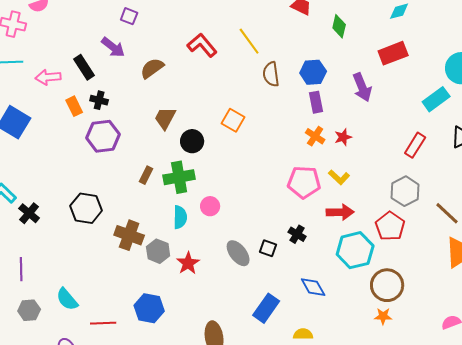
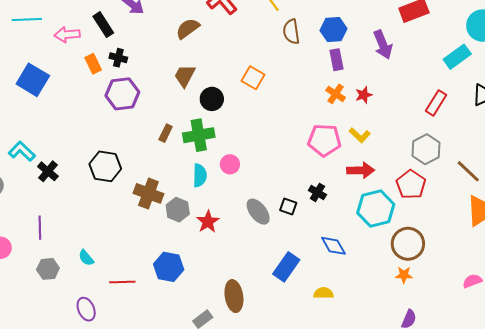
brown semicircle: (152, 68) -> (188, 29), moved
cyan semicircle: (67, 299) -> (86, 258), size x0.7

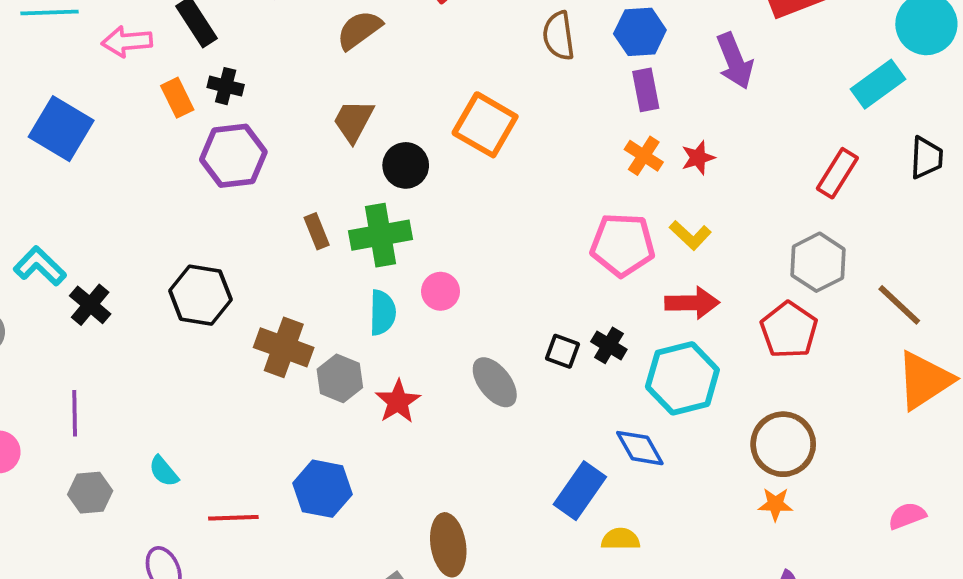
orange square: (253, 78) -> (485, 125), size x1.4
brown rectangle: (166, 133) -> (317, 231), turned -48
black square: (288, 207) -> (562, 351), moved
cyan hexagon: (376, 209) -> (682, 378), moved
blue rectangle: (286, 267) -> (580, 491), moved

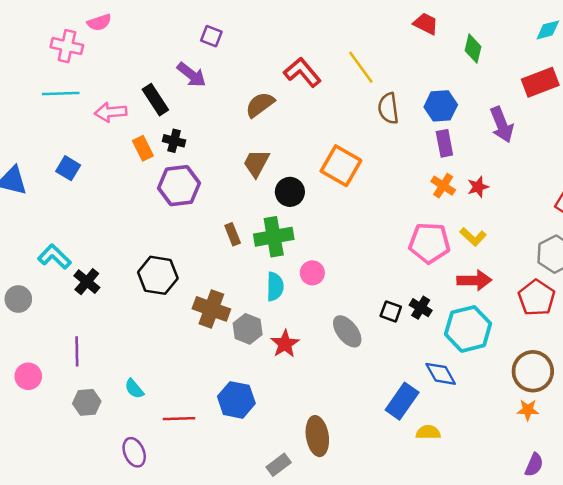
blue square: (61, 129) -> (68, 168), size x0.6

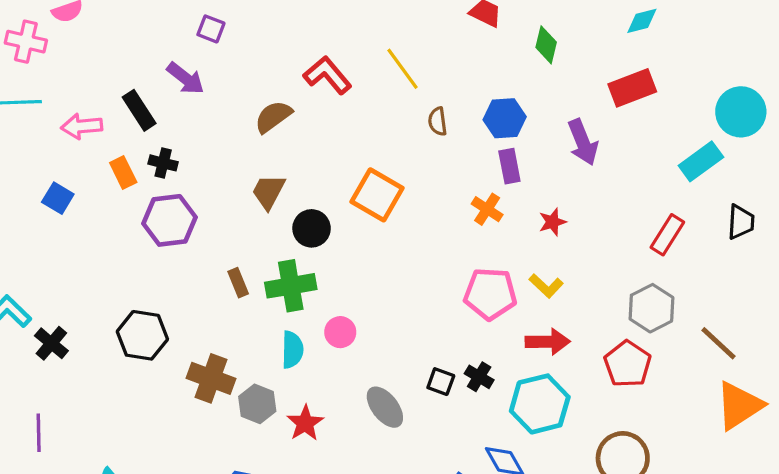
brown semicircle: (388, 108) -> (438, 121), size x0.7
blue square: (68, 168) -> (58, 198), moved
orange cross: (443, 186) -> (487, 209), moved

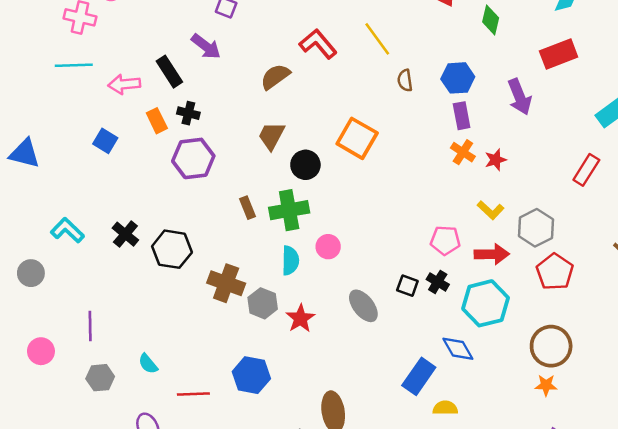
orange cross: (487, 209) -> (463, 152), moved
pink pentagon: (490, 294) -> (445, 240), moved, size x0.7
gray hexagon: (651, 308) -> (536, 228), moved
black cross: (51, 343) -> (125, 234), moved

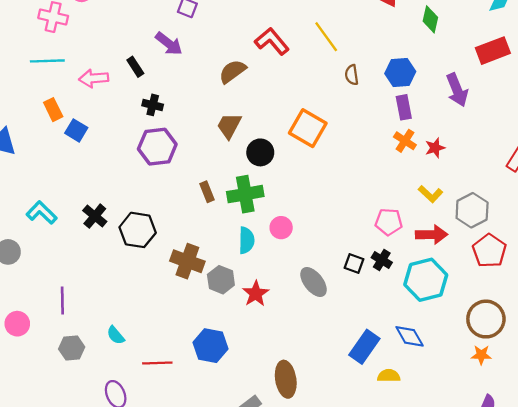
black rectangle: (169, 72) -> (135, 67), size x0.7
orange rectangle: (157, 121) -> (53, 110), moved
blue diamond: (458, 349) -> (410, 336), moved

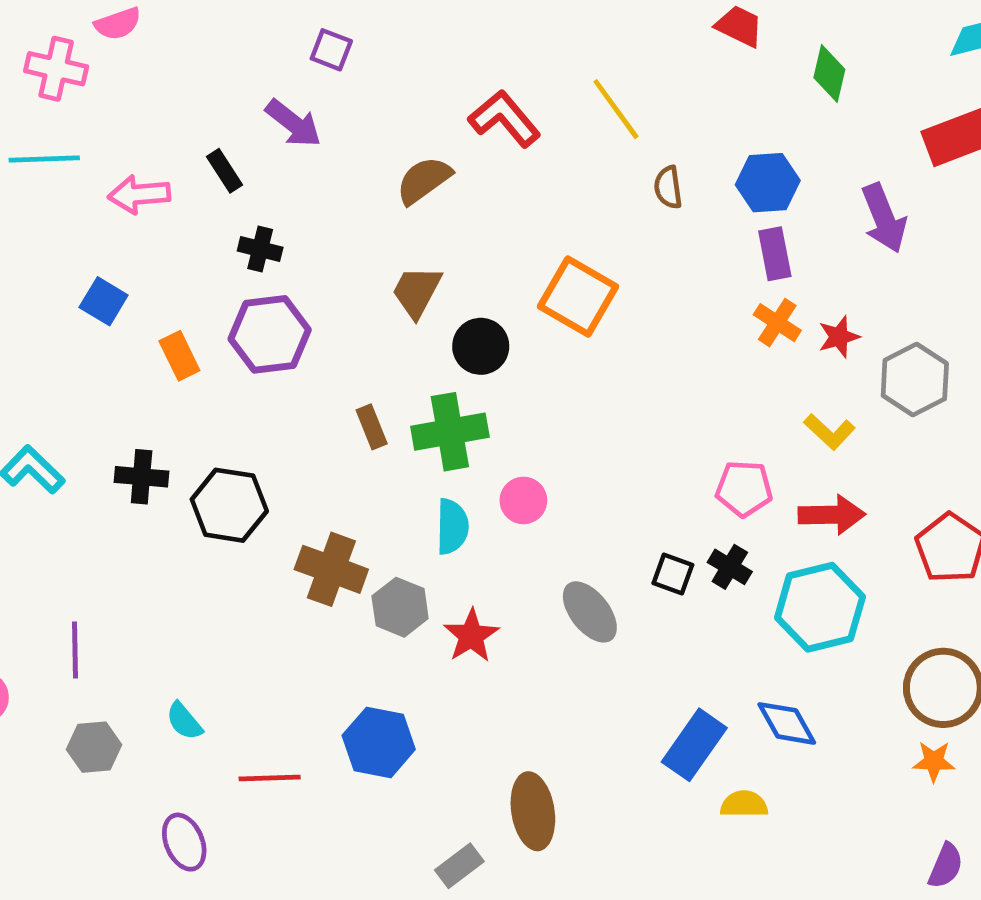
orange rectangle: (53, 110) -> (179, 356), moved
gray hexagon: (472, 210) -> (915, 380), moved
black cross: (95, 216) -> (142, 477), turned -35

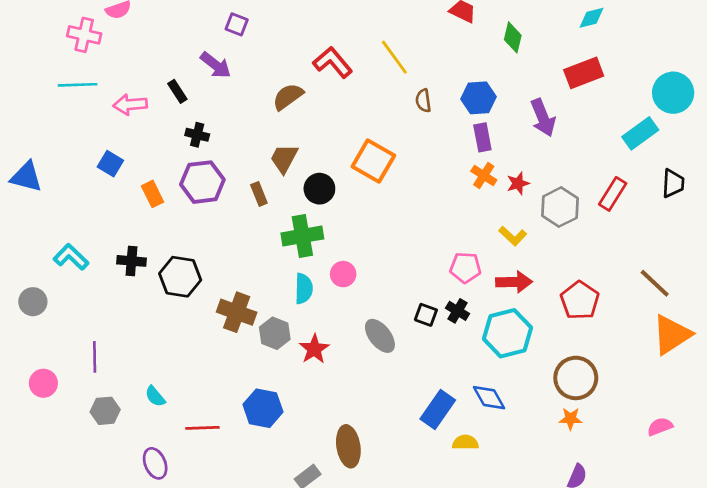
brown rectangle: (372, 427) -> (259, 194), moved

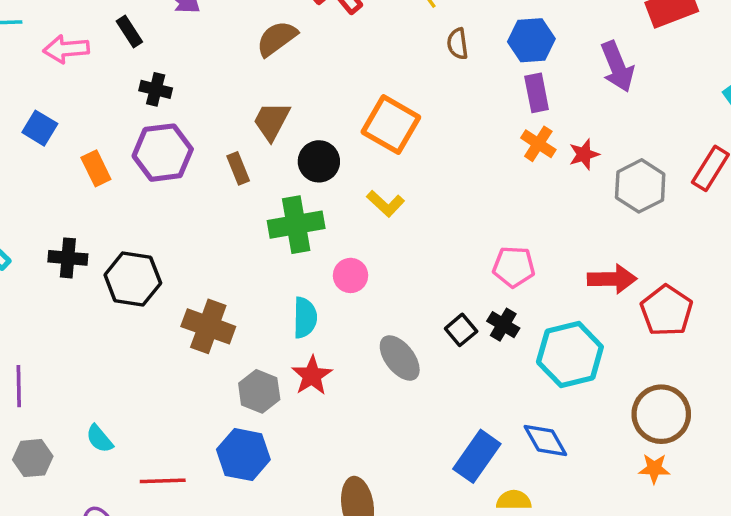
yellow L-shape: (513, 236) -> (386, 204), moved
red arrow: (514, 282) -> (612, 279), moved
cyan semicircle: (304, 289) -> (305, 318), moved
black square: (426, 315) -> (461, 330), turned 30
gray hexagon: (275, 333) -> (259, 391), moved

